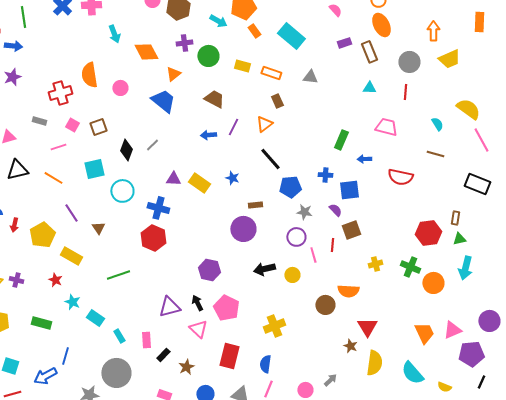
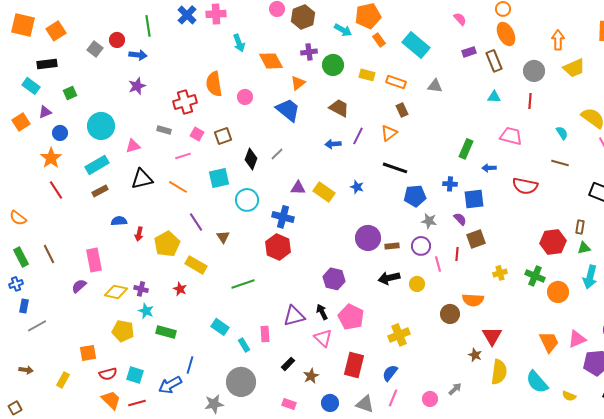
black line: (270, 159) -> (395, 168), turned -30
brown rectangle: (255, 205) -> (392, 246), moved
cyan star: (72, 302) -> (146, 311), moved
pink rectangle: (146, 340) -> (265, 334), moved
blue semicircle: (265, 364) -> (390, 373), turned 30

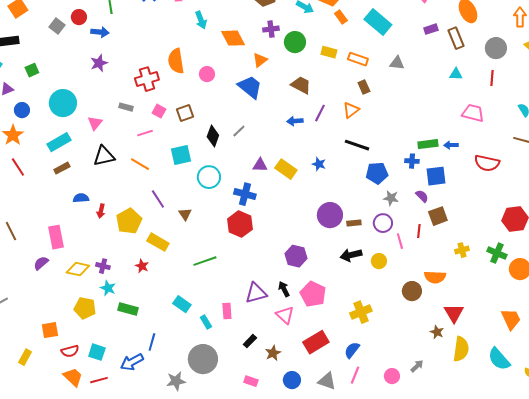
pink triangle: (133, 146) -> (95, 123), turned -35
green rectangle: (466, 149) -> (428, 144), moved, turned 60
red rectangle: (354, 365) -> (316, 342), turned 45

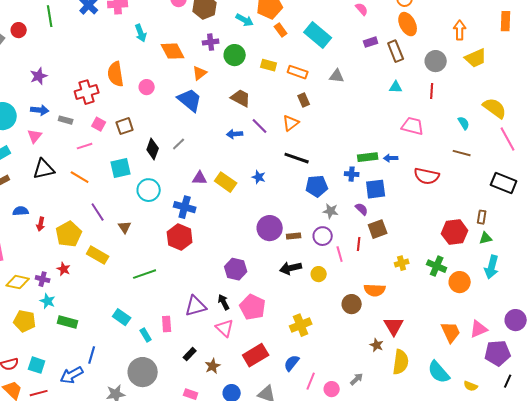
blue arrow: (100, 32) -> (40, 110), moved
purple line: (320, 113) -> (260, 126), turned -72
red star: (142, 266) -> (64, 269), moved
pink line: (355, 375) -> (311, 381), moved

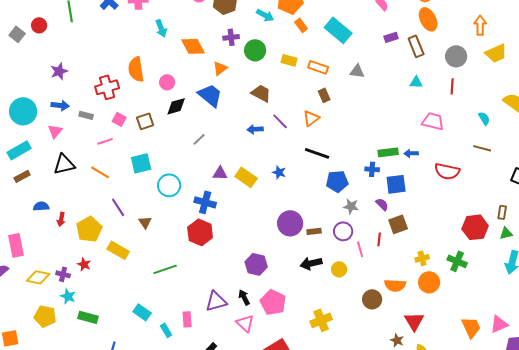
black diamond: (153, 149) -> (176, 106), moved, turned 55
orange circle: (460, 282) -> (429, 282), moved

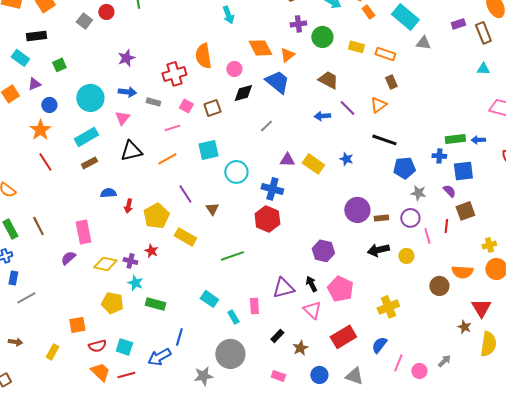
orange diamond: (193, 46) -> (260, 48), moved
gray triangle: (357, 71) -> (423, 43), moved
orange line: (100, 172) -> (167, 159), turned -60

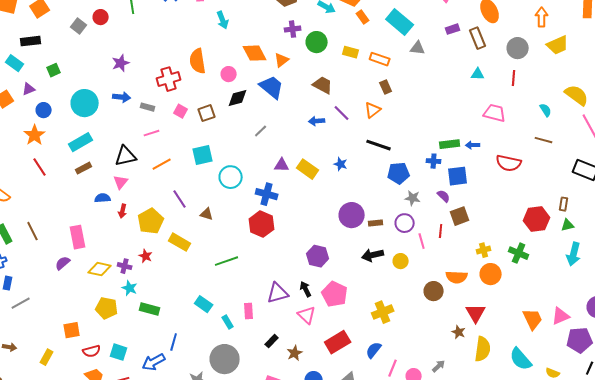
pink triangle: (122, 118) -> (121, 182), moved
pink line: (172, 128) -> (152, 133), moved
brown triangle: (212, 209) -> (207, 214), turned -40

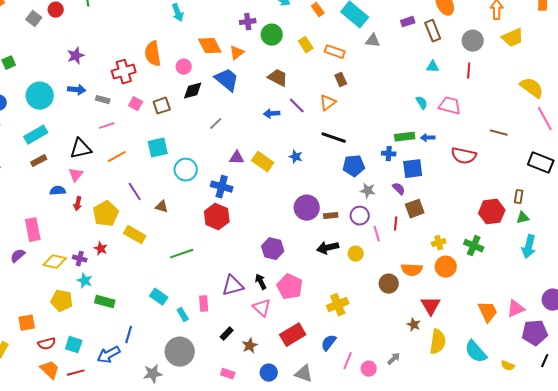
yellow rectangle: (351, 52) -> (306, 45), turned 42
cyan semicircle: (546, 110) -> (422, 103), moved

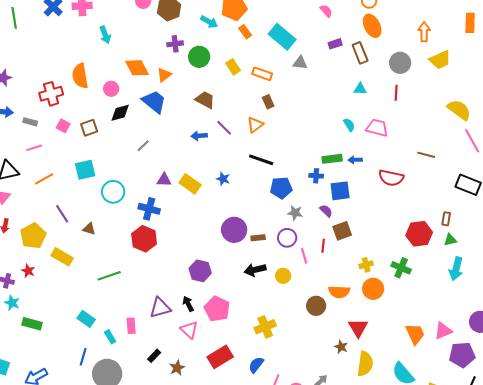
blue line: (129, 335) -> (83, 357), moved

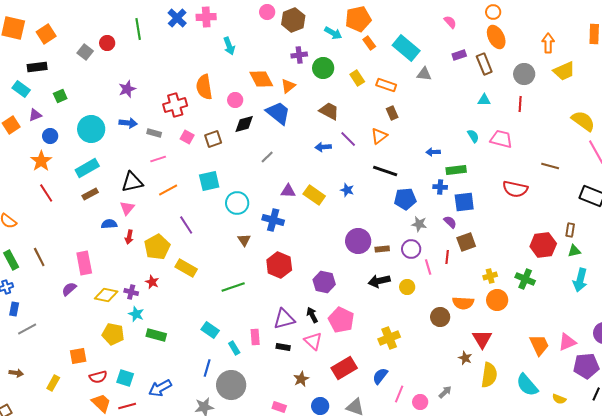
blue arrow: (355, 160) -> (433, 152), moved
brown triangle: (89, 229) -> (244, 240), moved, turned 40
red hexagon: (144, 239) -> (279, 265), moved
black rectangle: (154, 356) -> (283, 347), moved, turned 56

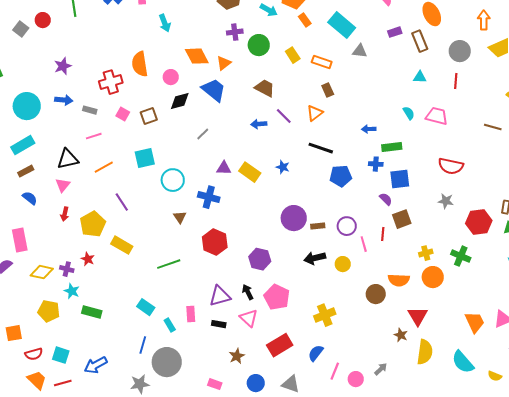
brown line: (550, 166) -> (493, 127), moved
blue semicircle: (109, 224) -> (30, 198), moved, turned 42
gray star: (419, 224) -> (446, 201), moved

